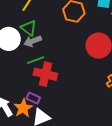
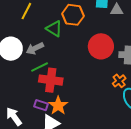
green triangle: (29, 28) -> (54, 29), moved
orange star: (23, 108) -> (58, 106), moved

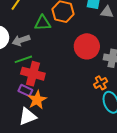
green triangle: (54, 29) -> (43, 23), turned -42
purple rectangle: (41, 105) -> (25, 90), moved

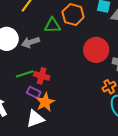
green line: (23, 59) -> (25, 74), moved
red cross: (33, 74) -> (42, 76), size x0.7

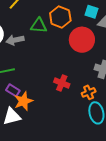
red circle: (96, 50) -> (82, 40), moved
red cross: (42, 76) -> (62, 83), moved

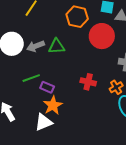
green triangle: (39, 26) -> (57, 46), moved
purple rectangle: (13, 90) -> (47, 87), moved

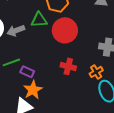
red circle: (102, 36) -> (65, 30), moved
green triangle: (57, 46) -> (39, 20), moved

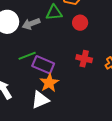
red circle: (65, 30) -> (80, 23), size x0.6
purple rectangle: (27, 72) -> (43, 65), size x1.5

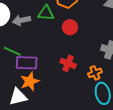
green line: (27, 56) -> (12, 51), turned 36
purple rectangle: (43, 65) -> (27, 63), turned -30

